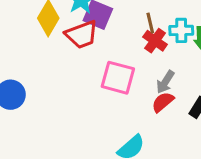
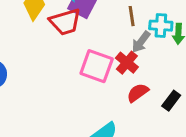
red cross: (155, 41) -> (127, 63), moved
gray arrow: (165, 82) -> (141, 42), moved

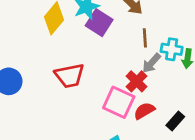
red trapezoid: (65, 22) -> (70, 76), moved
pink square: (97, 66) -> (119, 102), moved

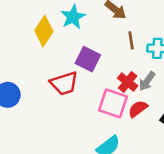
purple square: (99, 23) -> (88, 59), moved
gray arrow: (151, 63) -> (147, 81), moved

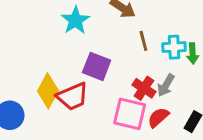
yellow diamond: (44, 31) -> (48, 91), moved

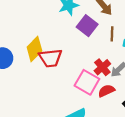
purple square: (97, 66) -> (87, 26), moved

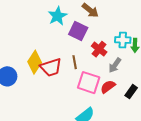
brown line: (112, 34) -> (75, 62), moved
red cross: (102, 67) -> (99, 49), moved

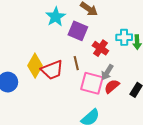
gray arrow: (115, 65) -> (107, 72), moved

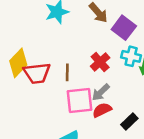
purple square: (78, 31) -> (124, 28), moved
pink square: (92, 83) -> (80, 101), turned -35

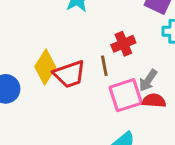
red cross: (100, 62) -> (123, 44), moved, turned 30
red semicircle: (102, 110) -> (154, 101), turned 42

